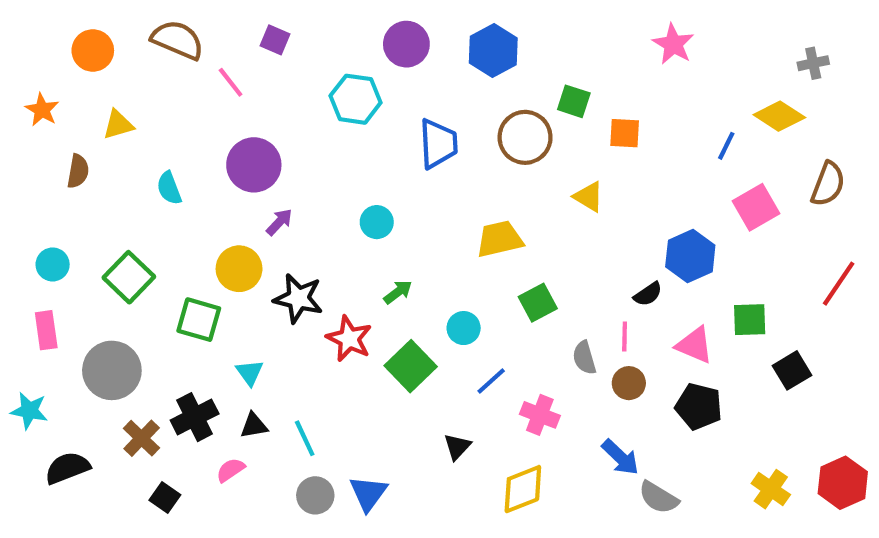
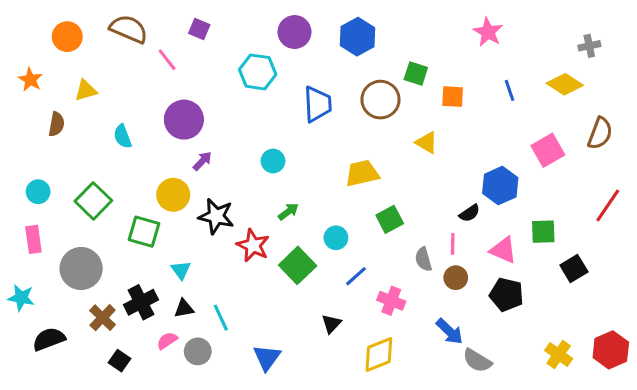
blue line: (726, 146) -> (509, 90), moved, turned -45
gray circle: (315, 495) -> (198, 351), moved

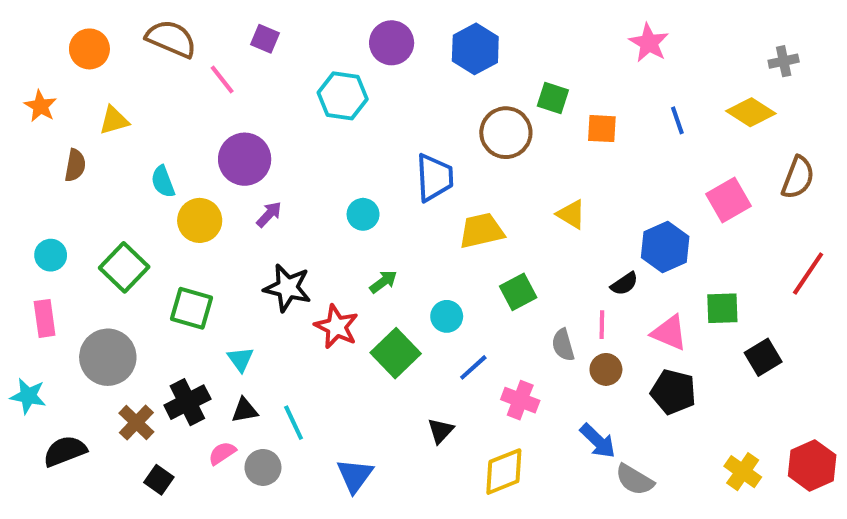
blue trapezoid: (318, 104) -> (434, 178), moved
yellow triangle: (427, 143) -> (571, 214), moved
yellow circle: (173, 195) -> (200, 220), moved

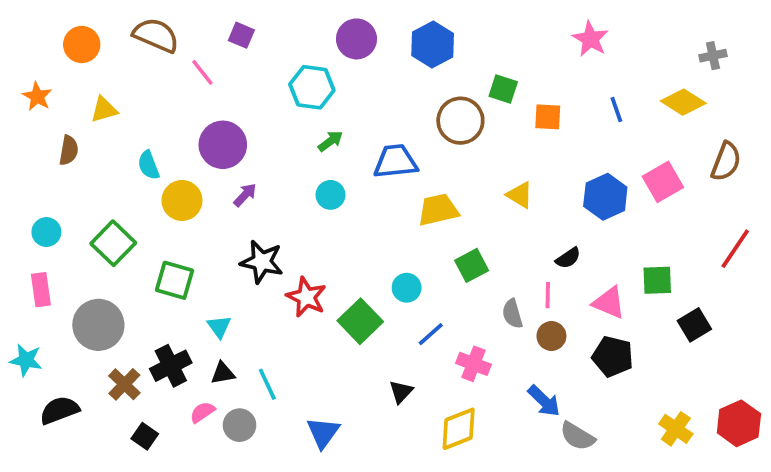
blue trapezoid: (434, 178) -> (395, 161), turned -93
blue hexagon: (665, 247) -> (605, 197), moved
green arrow: (383, 282) -> (330, 141), moved

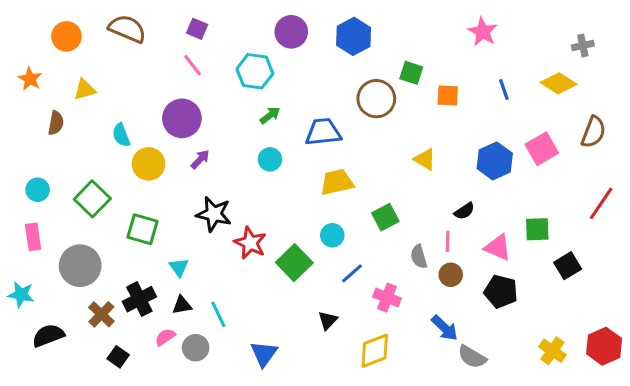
pink line: (202, 72) -> (193, 65), moved
yellow trapezoid: (438, 210) -> (337, 182), moved

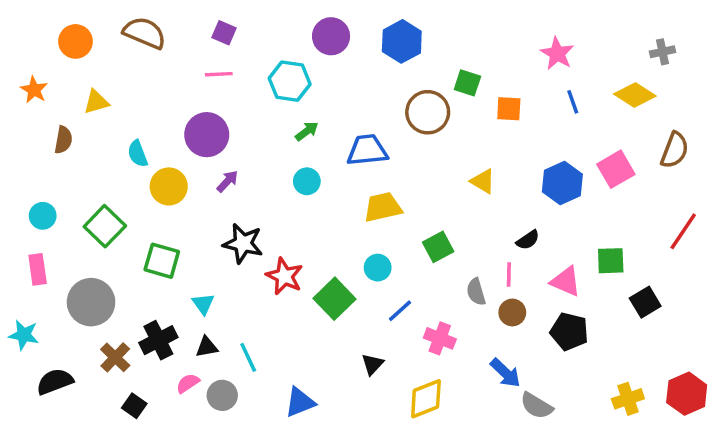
pink star: (483, 32) -> (557, 54), moved
pink line: (193, 65) -> (219, 74), turned -55
yellow cross: (552, 351) -> (628, 399), turned 36
blue triangle: (264, 354) -> (300, 402), turned 32

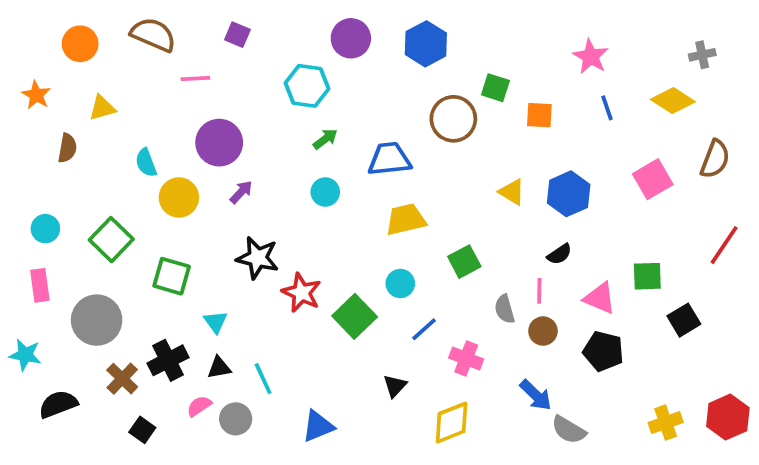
pink line: (219, 74) -> (195, 79), moved
blue hexagon: (562, 183) -> (569, 194), moved

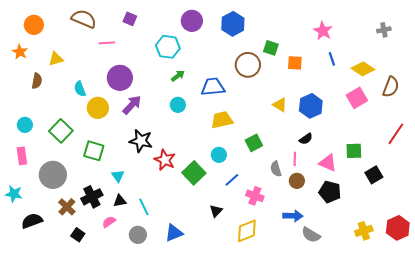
orange circle: (80, 44) -> (34, 25), moved
yellow diamond: (673, 101) -> (363, 69), moved
purple arrow: (241, 192) -> (132, 105), size x1.5
blue arrow: (536, 395) -> (293, 216), turned -42
gray circle: (236, 419) -> (138, 235), moved

